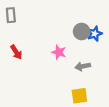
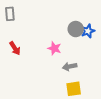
gray arrow: (83, 66) -> (70, 66), moved

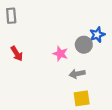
gray circle: (76, 29) -> (84, 45), moved

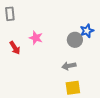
pink star: (60, 54) -> (36, 38), moved

